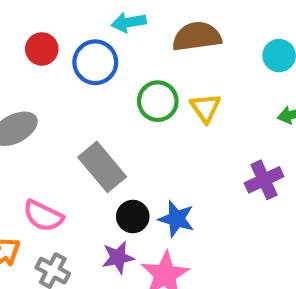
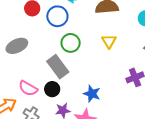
green circle: (158, 101) -> (71, 43), moved
black circle: (133, 217) -> (52, 89), moved

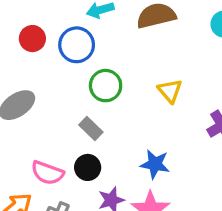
yellow triangle: (109, 41) -> (170, 91), moved
gray rectangle: (58, 67) -> (91, 128), size x0.6

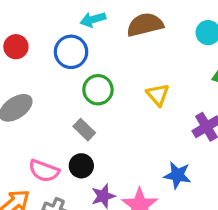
red circle: (32, 39) -> (16, 47), moved
blue star: (155, 164) -> (177, 175), moved

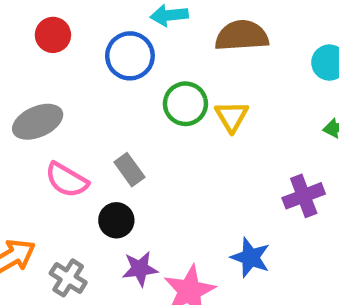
green circle: (98, 90) -> (185, 104), moved
yellow triangle: (158, 95) -> (232, 116), moved
pink semicircle: (44, 171) -> (67, 180), moved

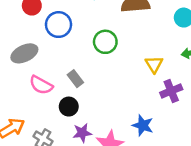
blue circle: (130, 56) -> (58, 25), moved
yellow triangle: (232, 116) -> (154, 64), moved

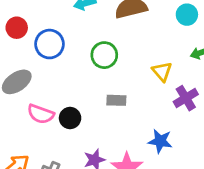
gray rectangle: (75, 79) -> (116, 100), moved, turned -42
black circle: (69, 107) -> (70, 118), moved

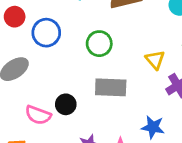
gray rectangle: (116, 100) -> (111, 87), size x1.6
pink semicircle: (41, 114) -> (38, 115), moved

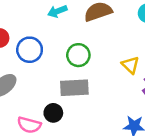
gray rectangle: (111, 87) -> (74, 88), moved

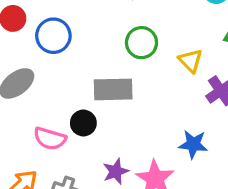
green circle: (78, 55) -> (141, 43), moved

